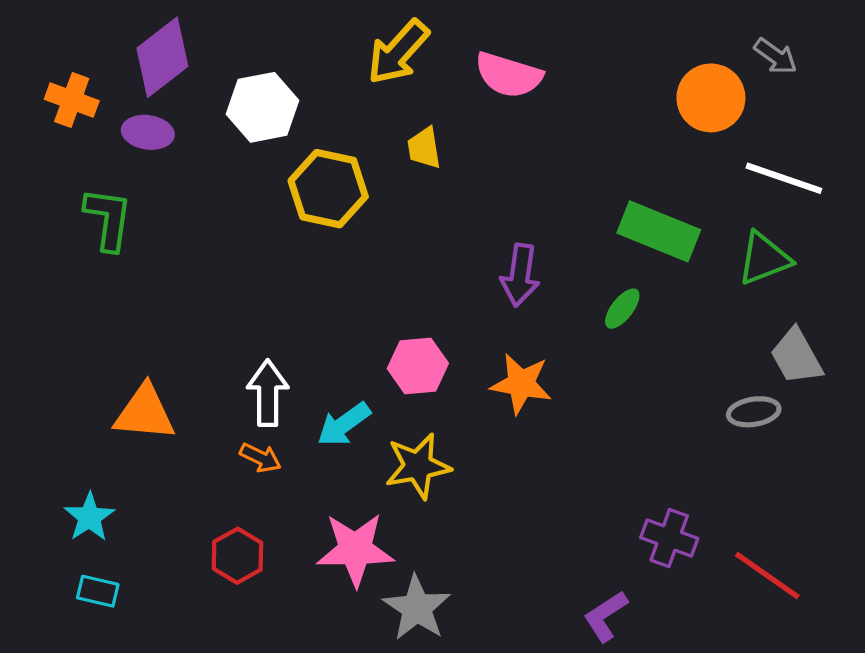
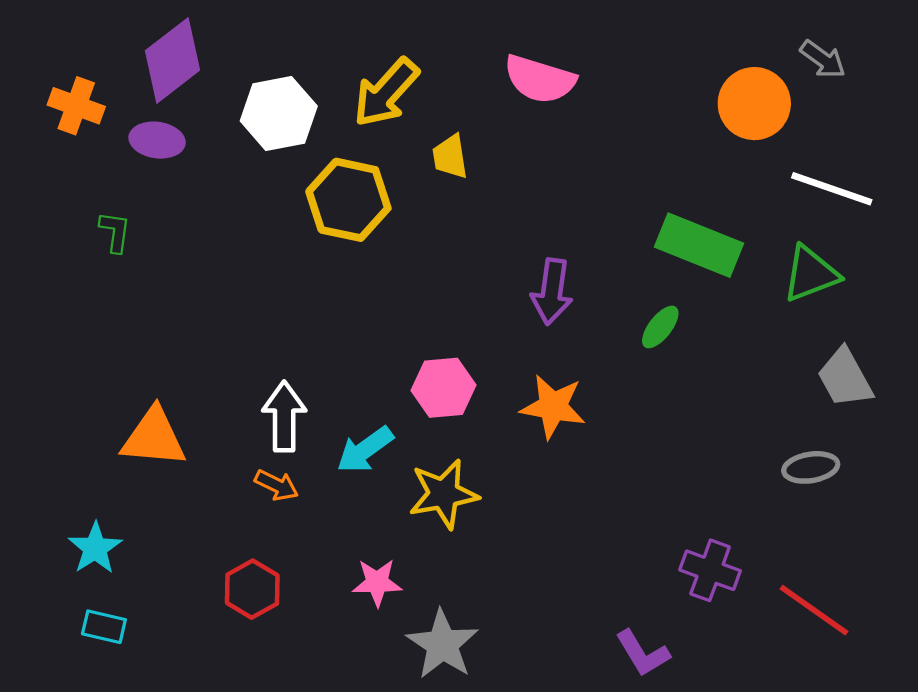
yellow arrow: (398, 52) -> (386, 93), moved
green L-shape: (108, 219) -> (115, 232), size x0.6
gray ellipse: (754, 412) -> (811, 467), moved
pink star: (355, 549) -> (377, 582), size x0.6
purple L-shape: (606, 616) -> (643, 653), turned -88

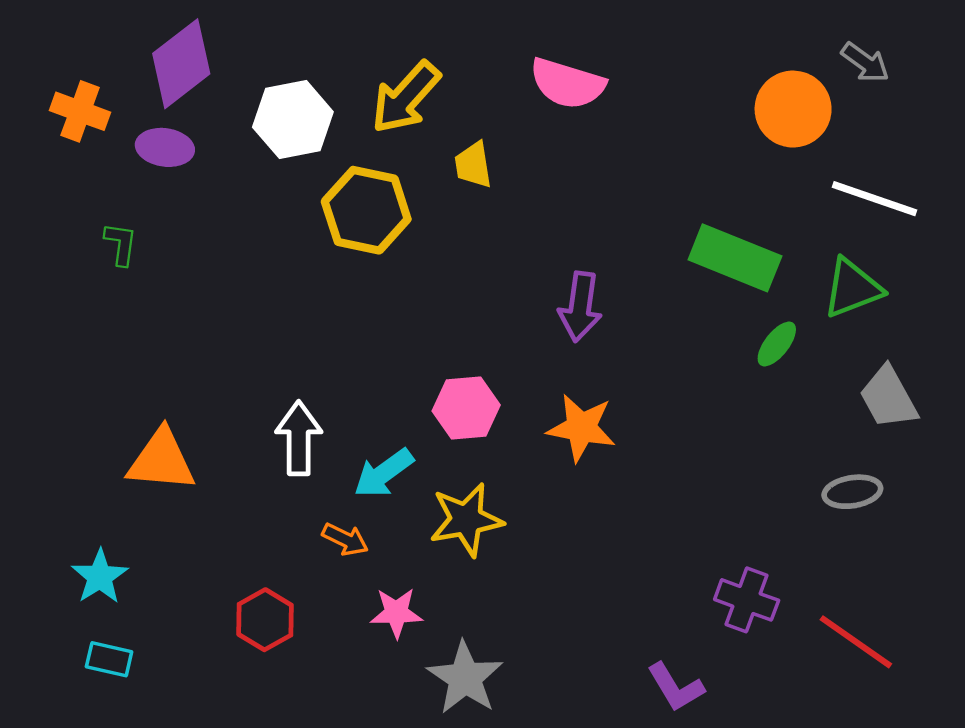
green ellipse: (660, 327) -> (777, 344), moved
orange arrow: (276, 485) -> (345, 539), moved

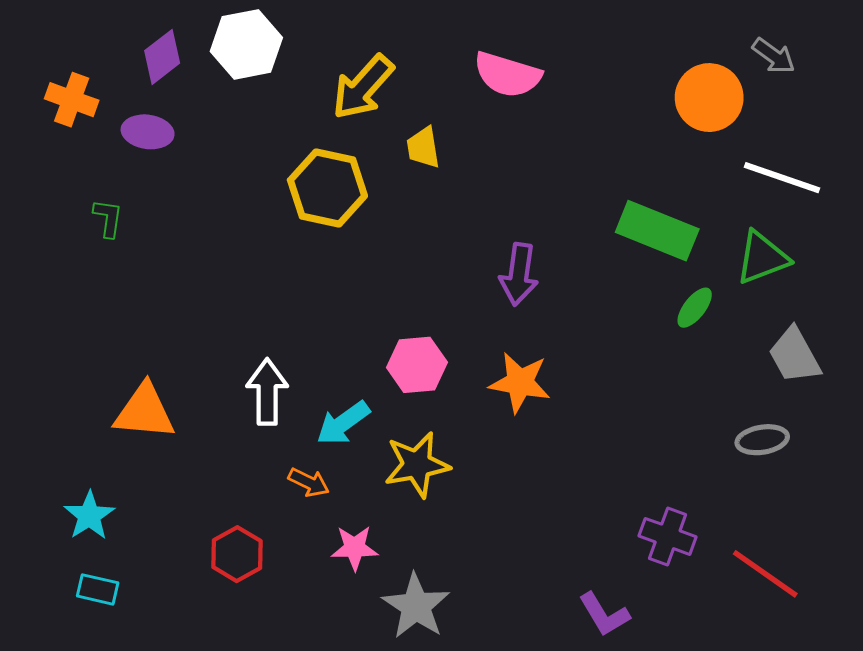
purple diamond: (181, 64) -> (162, 57), size x0.7
white hexagon: (293, 119) -> (246, 44), moved

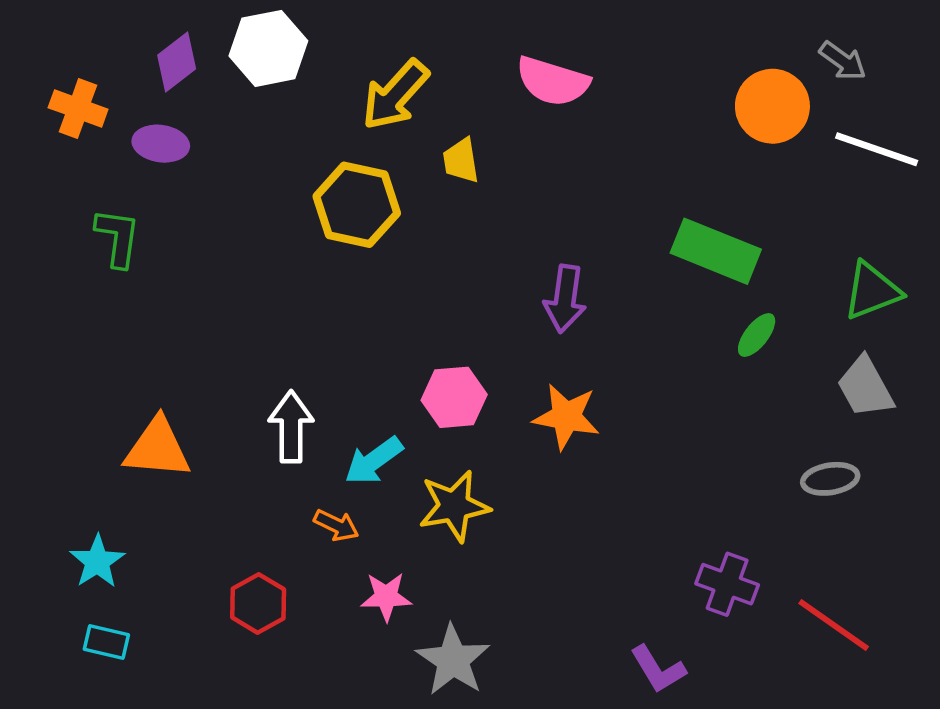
white line: (782, 178) -> (877, 149), moved
green L-shape: (108, 218) -> (118, 238), size x1.4
green triangle: (762, 258) -> (872, 291), moved

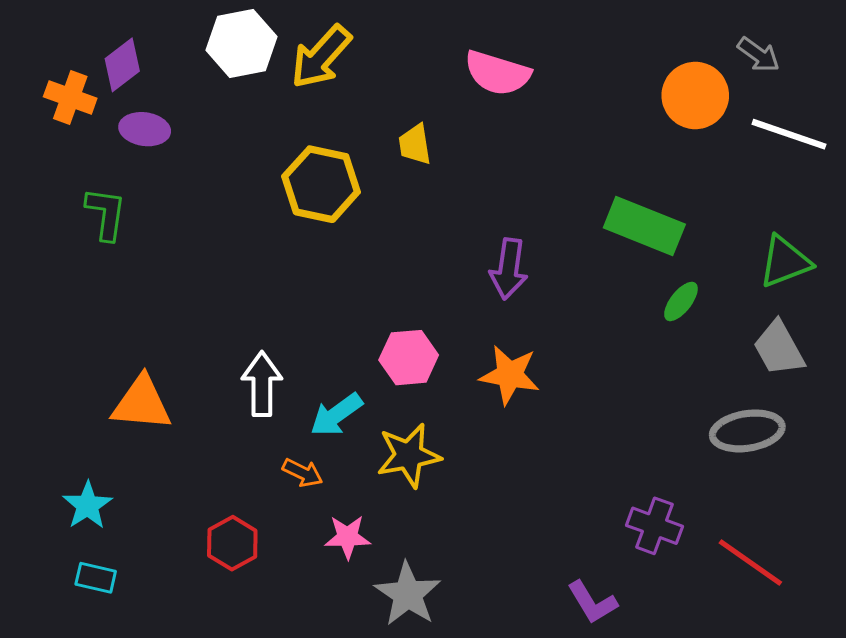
purple diamond: (177, 62) -> (122, 65), moved
yellow arrow: (395, 95) -> (321, 57), moved
gray ellipse: (830, 479) -> (747, 431), size x1.4

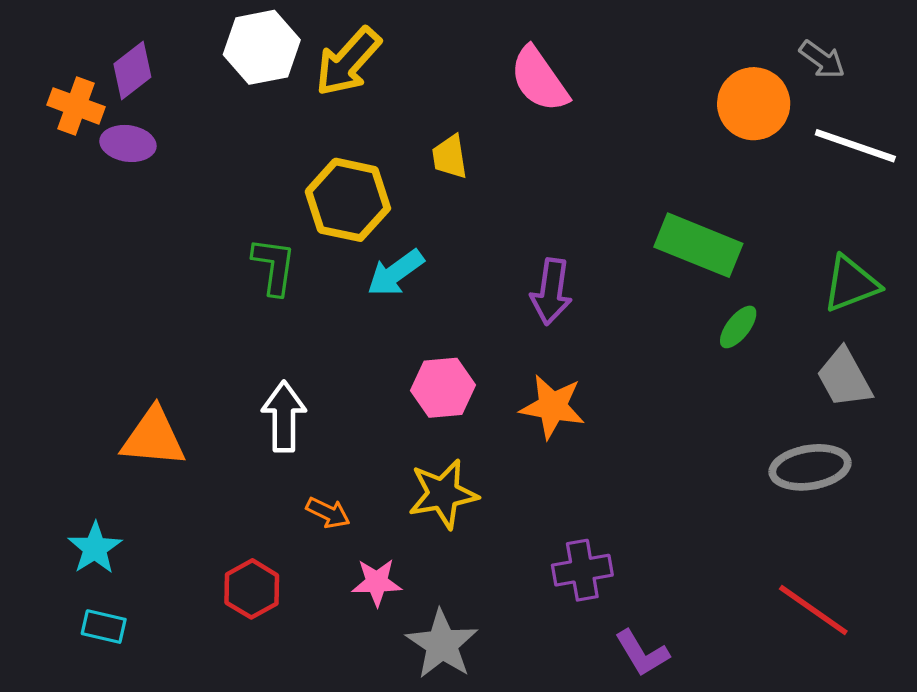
pink semicircle: (497, 73) -> (539, 79), turned 38
purple ellipse: (145, 129) -> (128, 143), moved
green L-shape: (106, 214) -> (274, 266), moved
cyan arrow: (336, 415) -> (395, 273), moved
purple cross: (654, 526) -> (582, 570), moved, turned -30

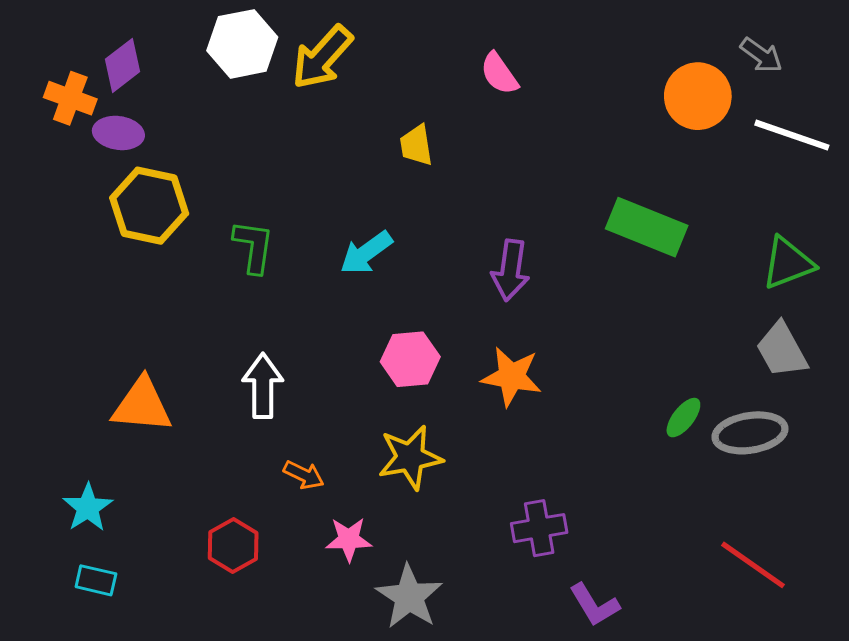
pink semicircle: (539, 79) -> (499, 74), size x0.7
yellow hexagon: (348, 200) -> (149, 206), moved
green ellipse: (738, 327) -> (683, 418), moved

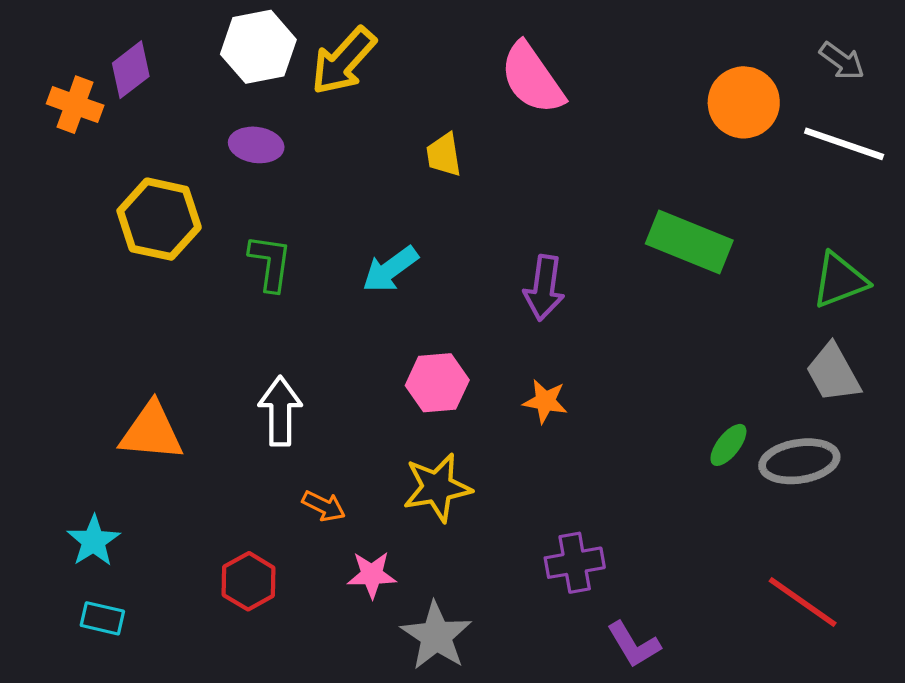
gray arrow: (761, 55) -> (842, 61), moved
pink semicircle: (499, 74) -> (532, 78), size x1.6
purple ellipse: (118, 133) -> (256, 145), moved
orange star: (511, 377) -> (545, 401), size x0.7

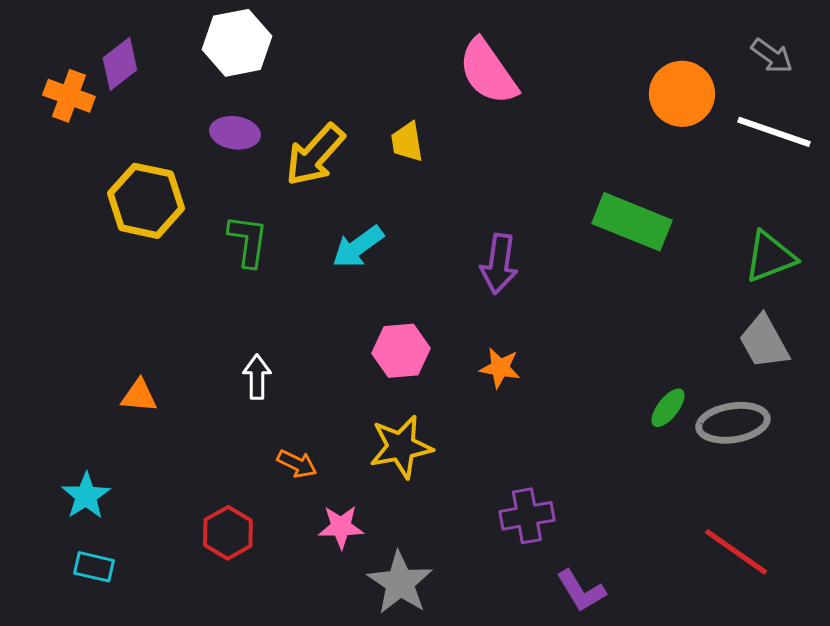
yellow arrow: (343, 61) -> (315, 155), moved
white arrow: (280, 411) -> (257, 377), size x0.7
orange triangle: (151, 432) -> (139, 396), size x0.6

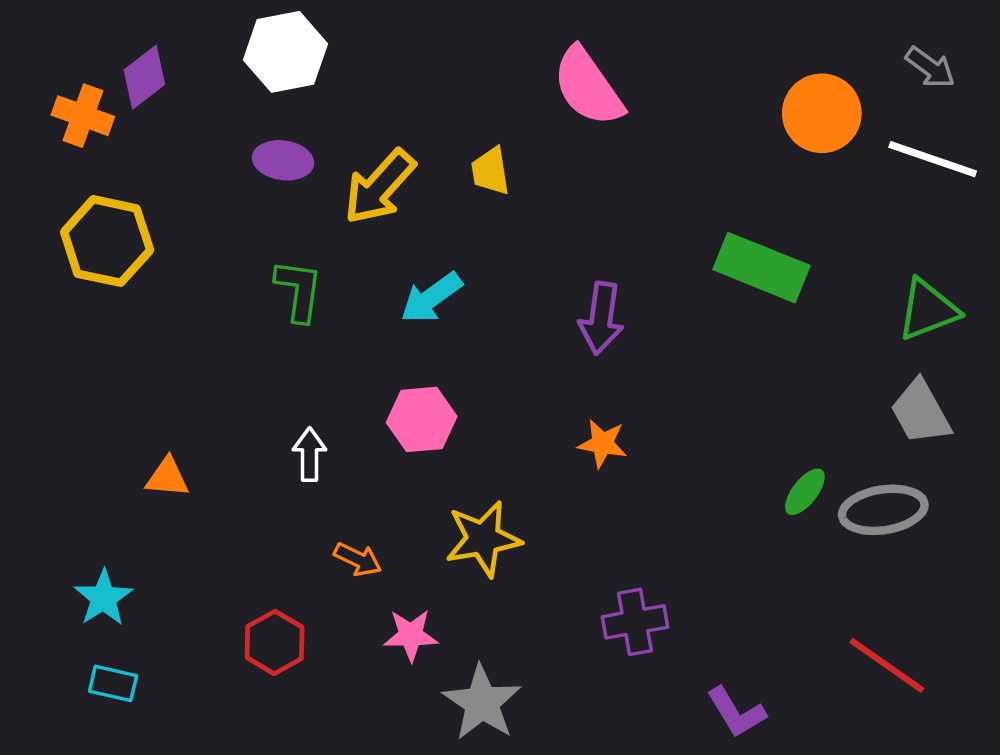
yellow hexagon: (146, 201) -> (107, 241), moved
pink hexagon: (401, 351) -> (422, 419), moved
purple L-shape: (581, 591) -> (736, 712), moved

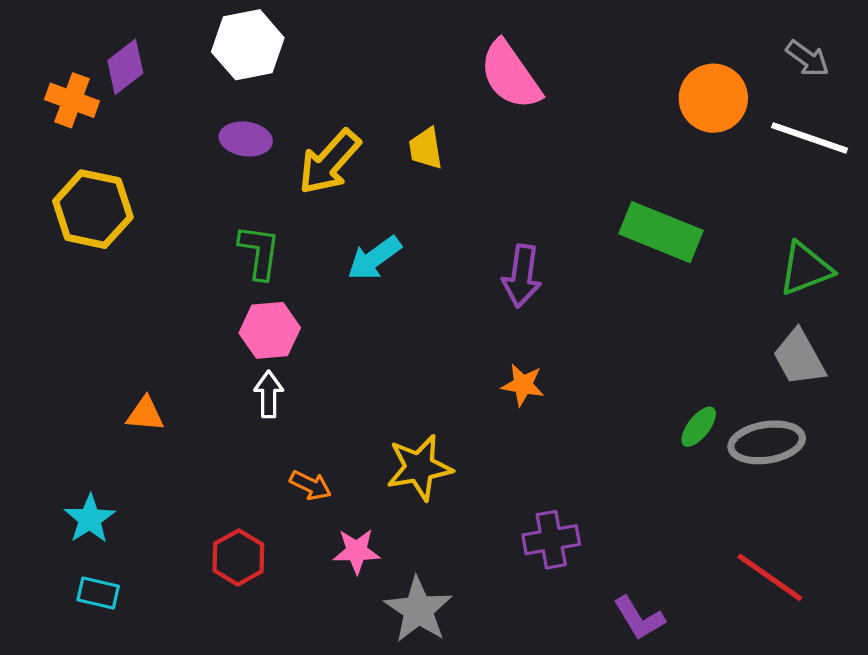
pink hexagon: (422, 419) -> (270, 330), moved

